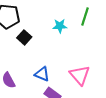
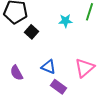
pink triangle: (80, 75) -> (84, 68), turned 30

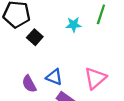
purple semicircle: (16, 73) -> (29, 84), moved

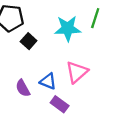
cyan star: (74, 25) -> (68, 28), size x1.6
pink triangle: (95, 78) -> (77, 72), moved

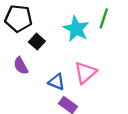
cyan star: (68, 28) -> (76, 29), turned 30
purple semicircle: (23, 88) -> (21, 66), moved

